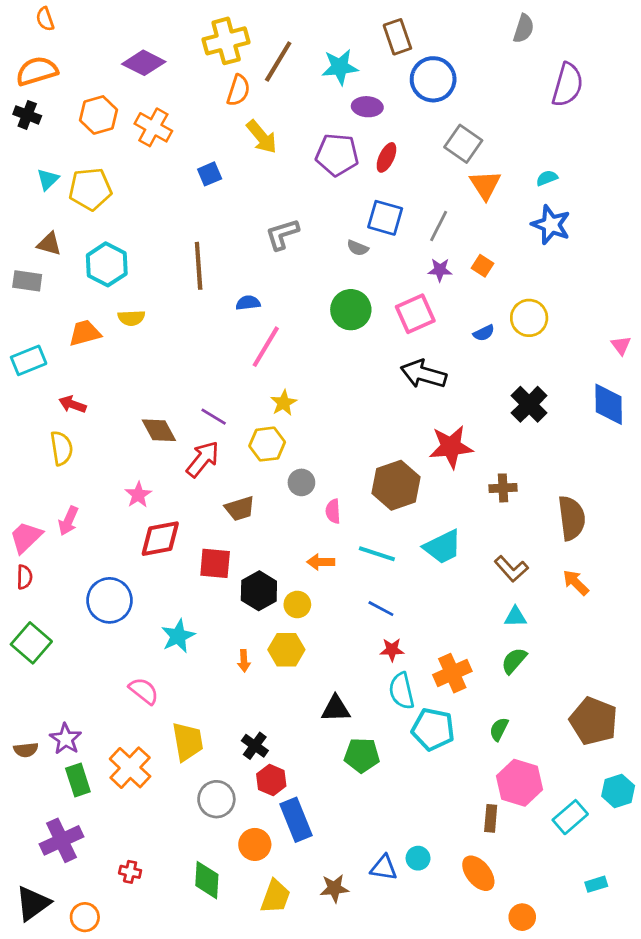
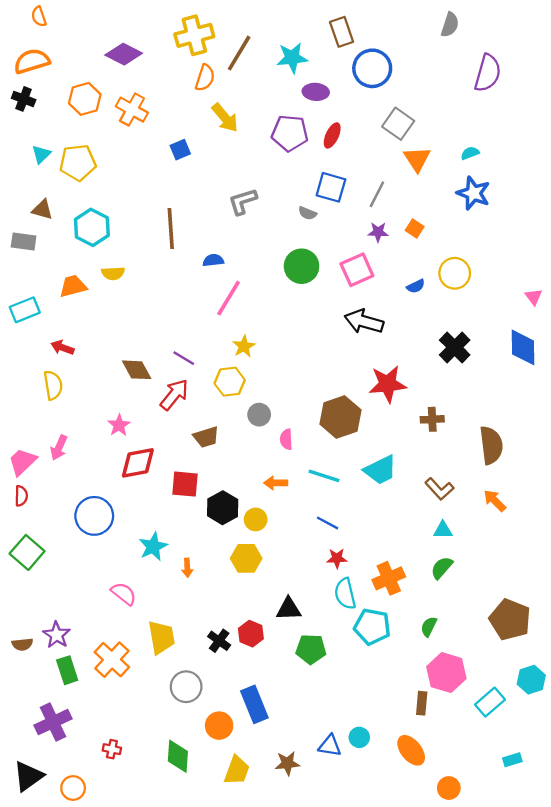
orange arrow: (244, 661) -> (187, 568), moved
red hexagon: (271, 780) -> (251, 634), moved

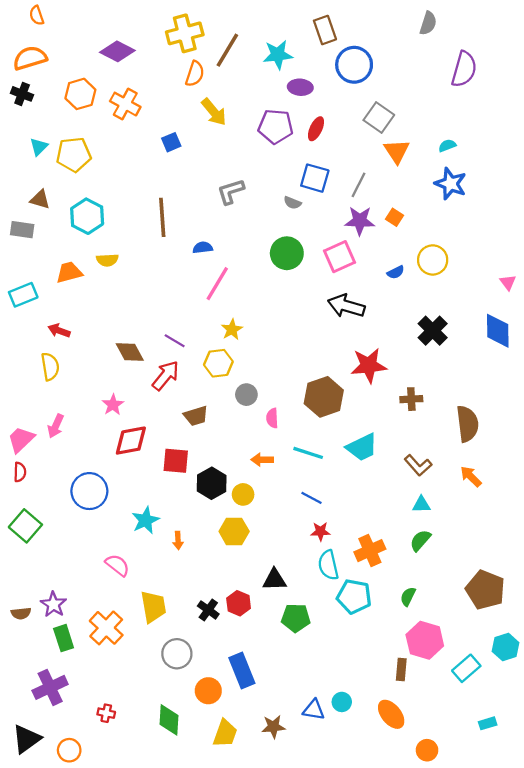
purple star: (378, 232) -> (360, 221), size x1.5

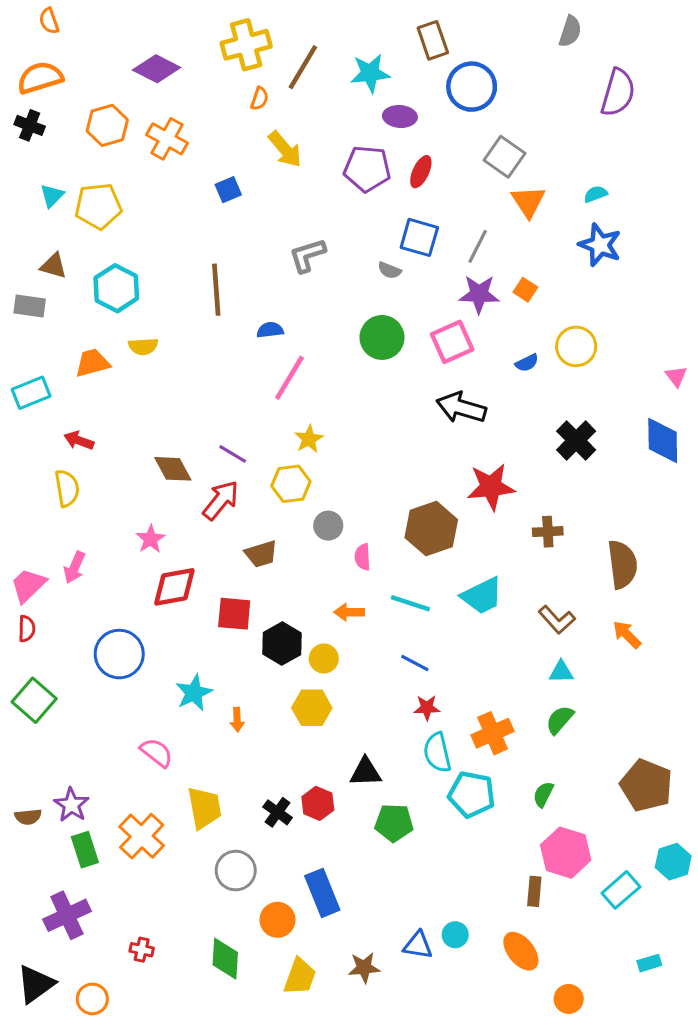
orange semicircle: (195, 74) -> (260, 99), size x0.7

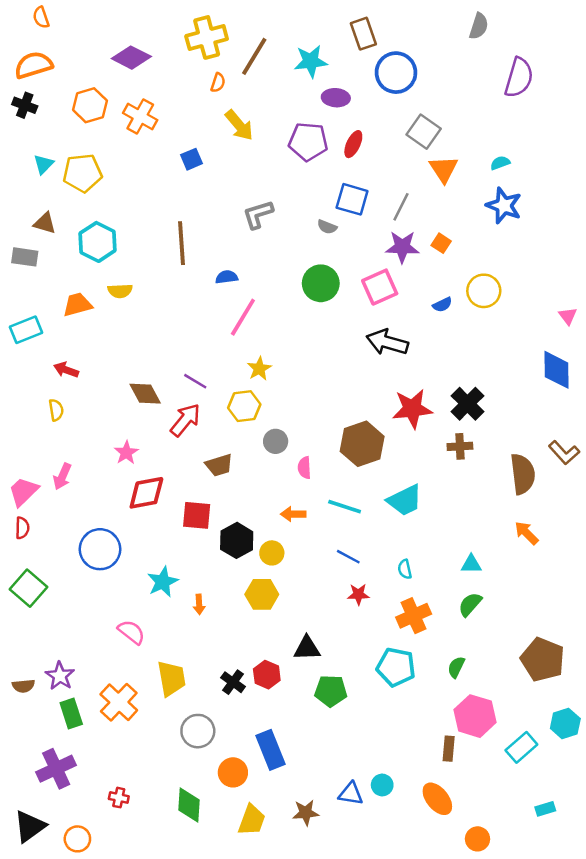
black cross: (576, 440) -> (467, 404), moved
yellow semicircle: (67, 488) -> (56, 410), size x0.7
brown L-shape: (557, 620) -> (564, 453), moved
cyan semicircle: (437, 753) -> (405, 569), moved, size x0.6

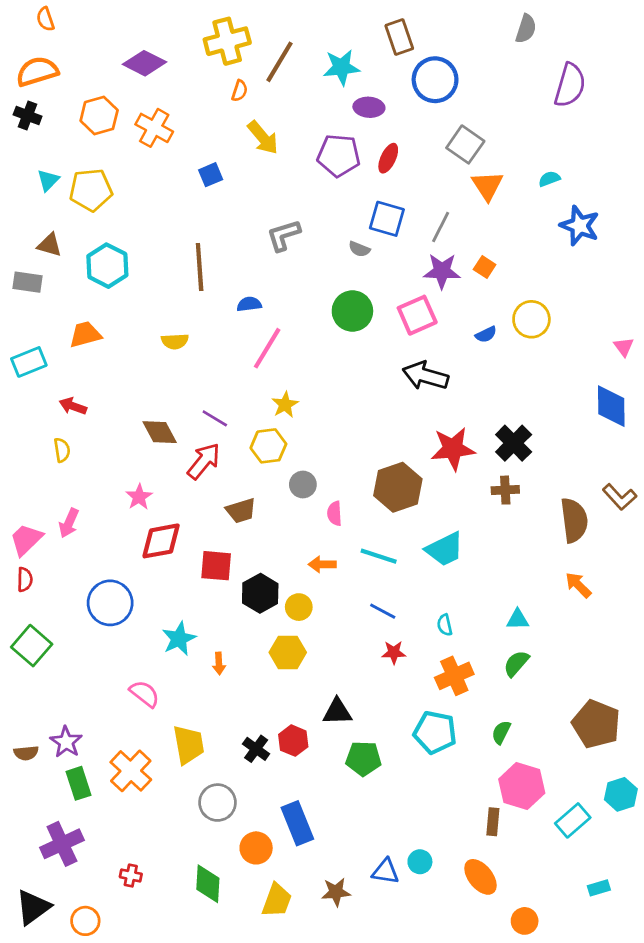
blue star: (504, 206) -> (580, 226), moved
yellow semicircle: (120, 291) -> (175, 341), moved

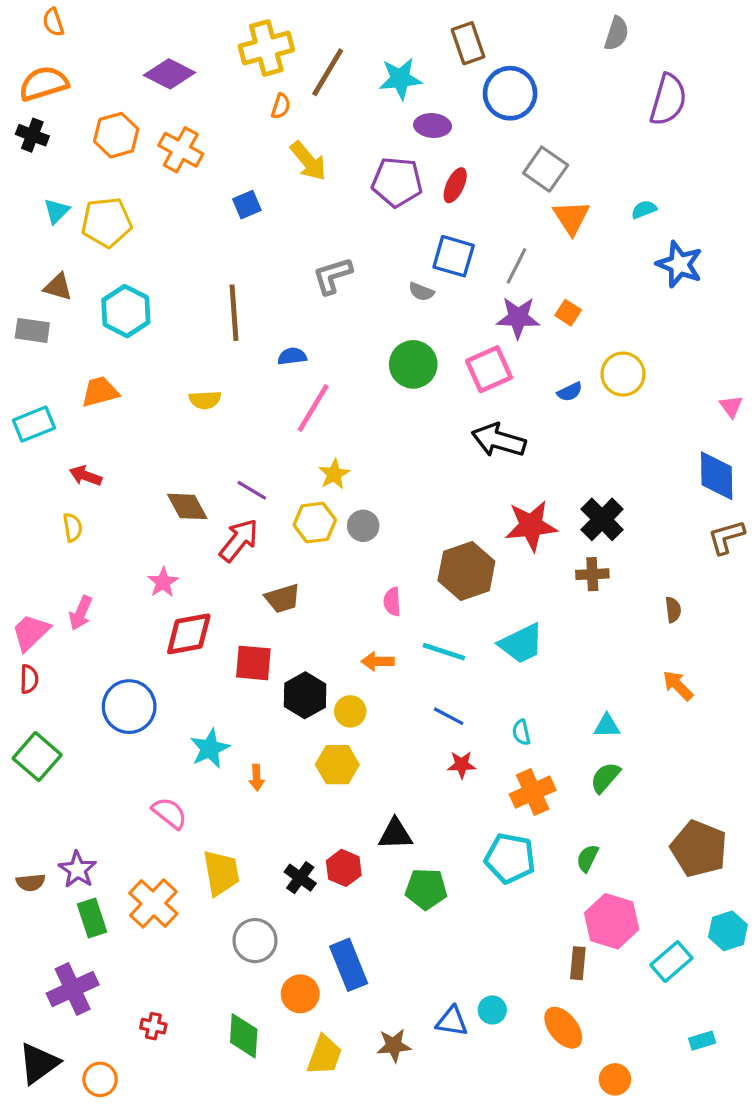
gray circle: (303, 484) -> (363, 526), moved
brown L-shape: (620, 497) -> (726, 537), moved, turned 116
brown semicircle: (574, 520) -> (673, 610), size x0.5

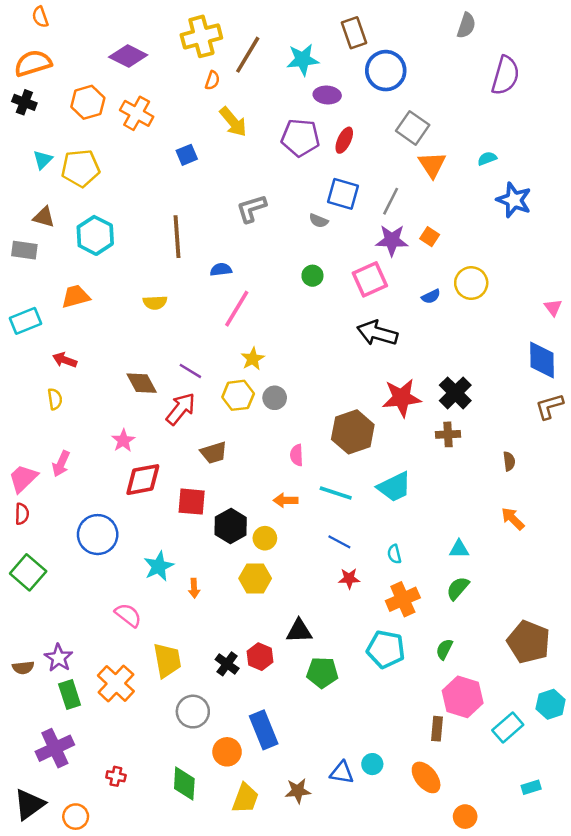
green circle: (413, 364) -> (312, 276), size x0.6

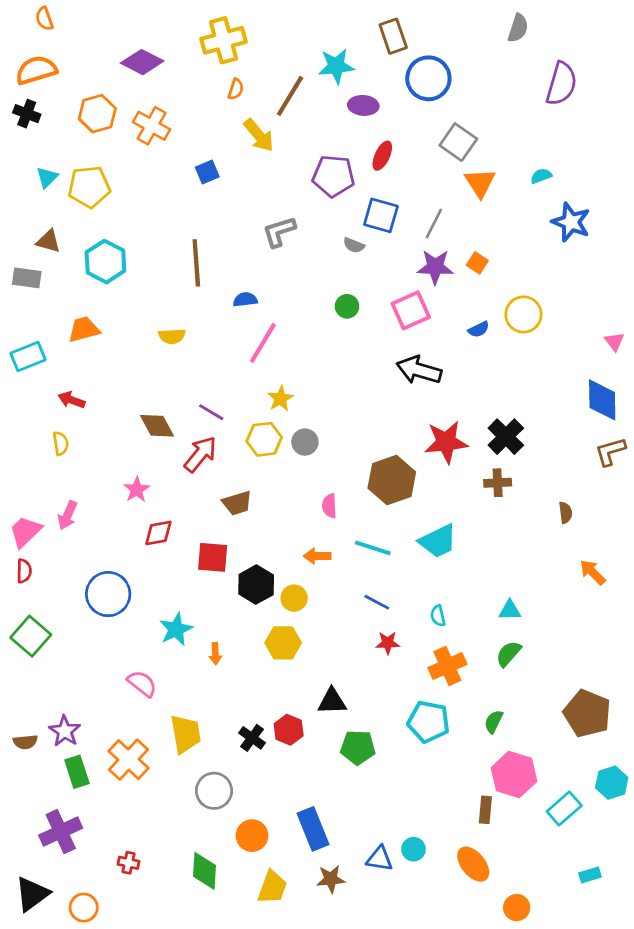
brown line: (248, 55) -> (290, 96), moved
purple pentagon: (300, 138) -> (333, 176), moved
red diamond: (143, 480) -> (158, 533), size x0.7
orange arrow: (513, 519) -> (593, 572), moved
blue rectangle: (264, 730) -> (313, 829), moved

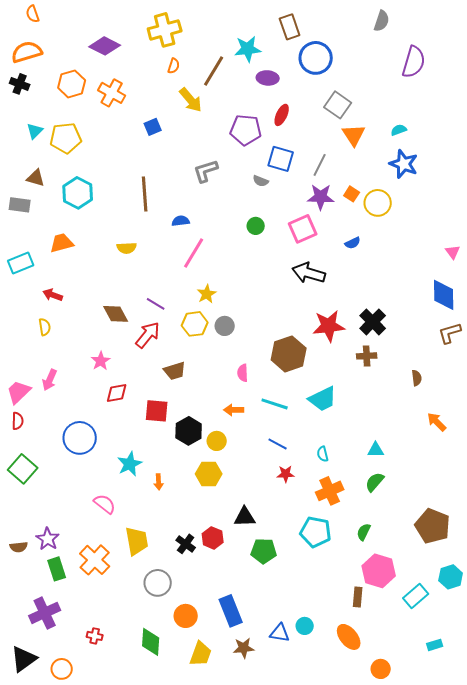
blue star: (571, 222) -> (404, 164), moved
yellow circle: (523, 314) -> (378, 203), moved

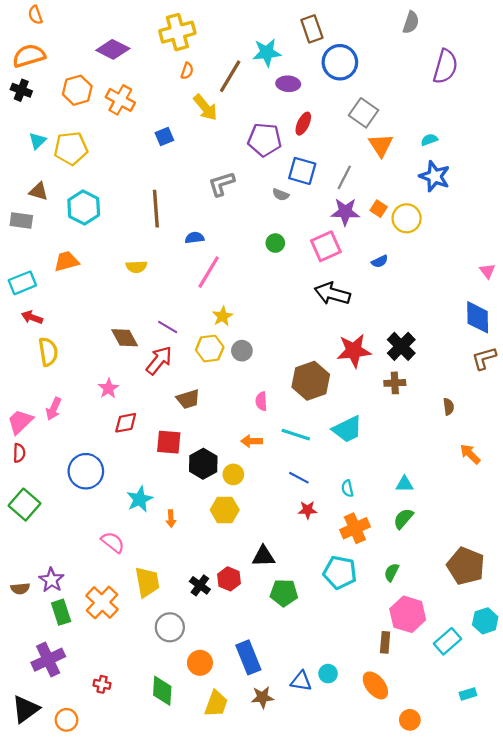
red arrow: (53, 295) -> (32, 317), moved
yellow semicircle: (45, 327) -> (48, 352), size x1.5

